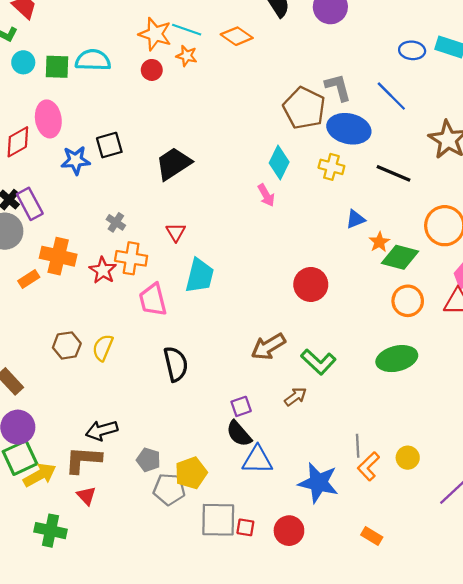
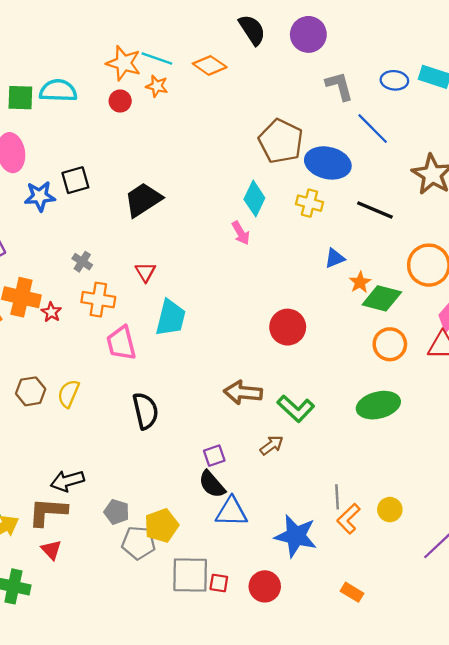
gray L-shape: (338, 87) -> (339, 86), moved
red star: (103, 270) -> (51, 312), moved, size x0.7
brown arrow: (268, 347) -> (243, 392), turned 36

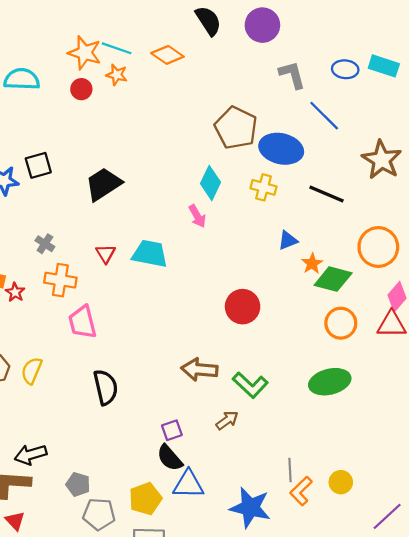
cyan trapezoid: (171, 318) -> (150, 254), moved, turned -93
yellow pentagon: (161, 526) -> (145, 499), moved

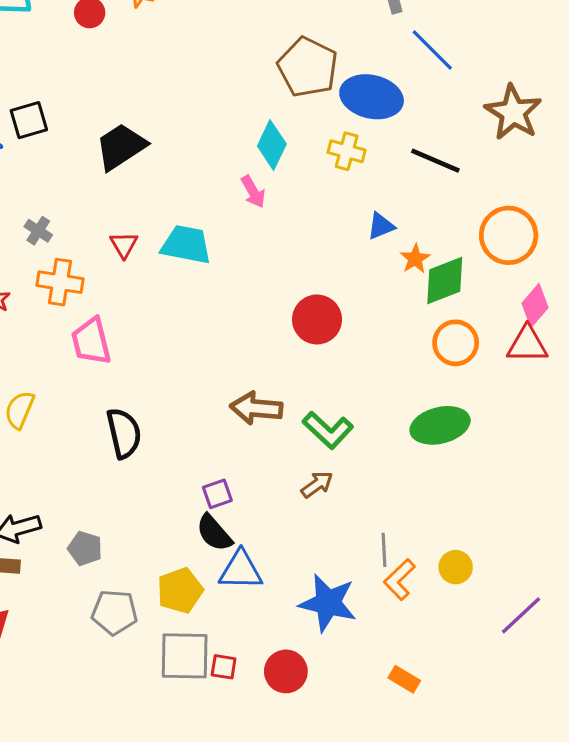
green diamond: (333, 279) -> (445, 281), turned -36
brown arrow: (227, 420) -> (317, 485), moved
gray pentagon: (78, 484) -> (85, 548), moved

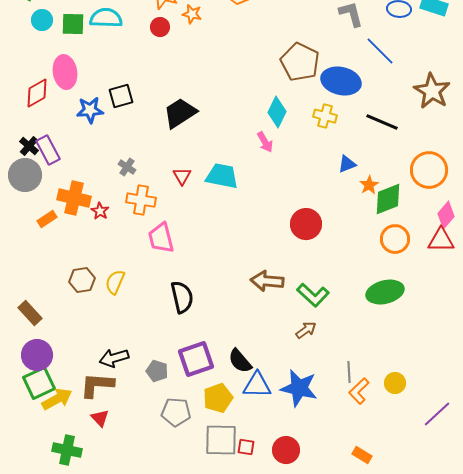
purple square: (217, 494) -> (196, 359), moved, size x1.8
blue star: (328, 603) -> (299, 388), moved

